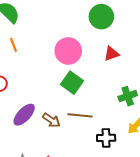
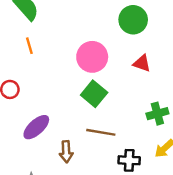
red triangle: (111, 54) -> (142, 63), turned 35
brown arrow: (51, 120) -> (66, 152), moved, turned 48

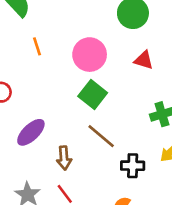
orange line: (29, 46) -> (37, 46), moved
brown line: (101, 132) -> (101, 136), turned 32

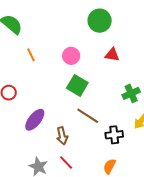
pink circle: (90, 55) -> (71, 56), size x0.7

